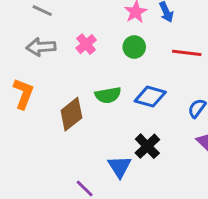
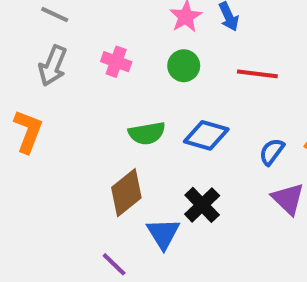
pink cross: (86, 44) -> (116, 62), turned -30
gray arrow: (41, 47) -> (53, 66), turned -64
brown diamond: (71, 114) -> (126, 193), moved

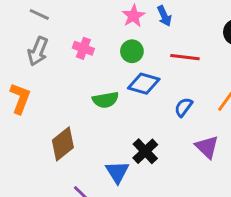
blue diamond: (206, 135) -> (144, 84), moved
blue semicircle: (272, 152) -> (183, 107), moved
brown diamond: (126, 193) -> (63, 144), moved

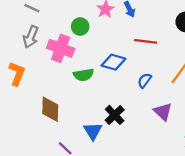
pink cross: (83, 48) -> (61, 48), moved, size x1.6
green circle: (132, 51) -> (80, 27), moved
brown diamond: (63, 144) -> (50, 109), turned -50

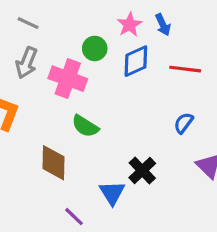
blue diamond: (113, 62) -> (136, 61), moved, turned -40
green semicircle: (84, 75) -> (85, 126), moved, turned 42

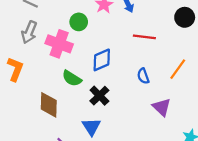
blue diamond: (136, 61) -> (102, 60), moved
blue semicircle: (183, 123) -> (143, 76), turned -56
black cross: (142, 171) -> (99, 96), moved

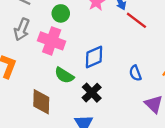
green circle: (79, 22) -> (61, 13), moved
red line: (144, 37) -> (136, 20), moved, turned 30

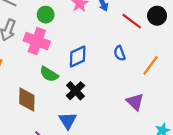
red line: (136, 20) -> (132, 21), moved
blue semicircle: (135, 73) -> (120, 53), moved

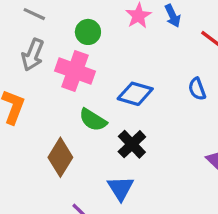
blue diamond: (78, 57) -> (135, 94), turned 40
brown diamond: (27, 100) -> (60, 157), turned 30

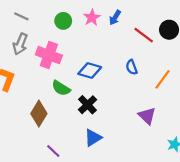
blue arrow: (173, 16) -> (115, 18), turned 56
green circle: (88, 32) -> (63, 21), moved
blue triangle: (121, 188) -> (93, 138), moved, turned 30

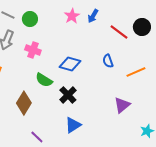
green circle: (63, 21) -> (30, 19), moved
pink cross: (49, 55) -> (33, 50), size x0.7
orange line: (162, 79) -> (136, 72), turned 30
purple triangle: (147, 116) -> (122, 105), turned 36

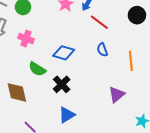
red line: (119, 32) -> (99, 22), moved
orange line: (136, 72) -> (131, 61), turned -72
brown diamond: (24, 103) -> (17, 92), turned -45

